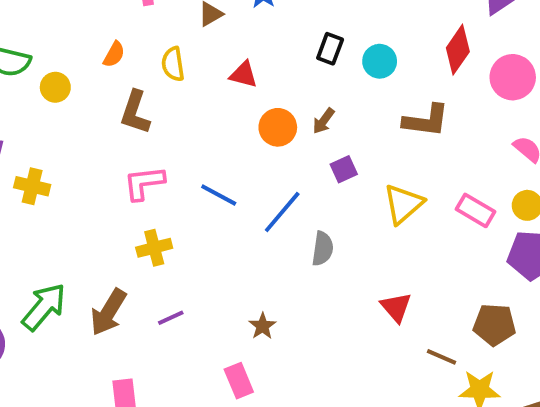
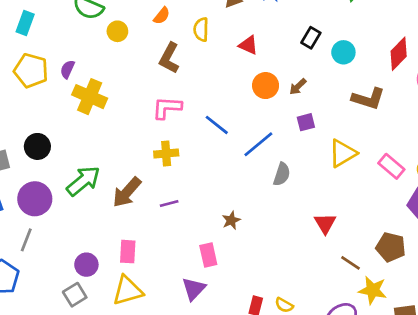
yellow cross: (32, 186) -> (90, 97), size x1.4

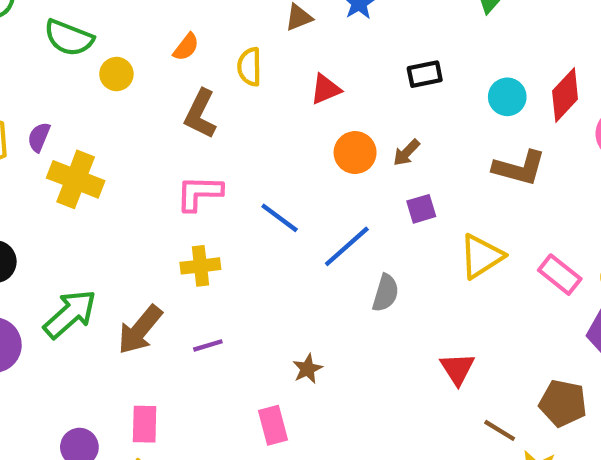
black rectangle: (311, 38) -> (425, 74), turned 50
red triangle: (248, 45) -> (326, 89), turned -45
cyan circle: (343, 52) -> (507, 97), moved

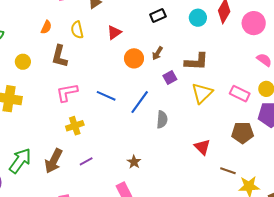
yellow circle: (116, 74) -> (23, 62), moved
brown L-shape: (519, 168) -> (196, 62), moved
brown pentagon: (563, 403) -> (243, 133), moved

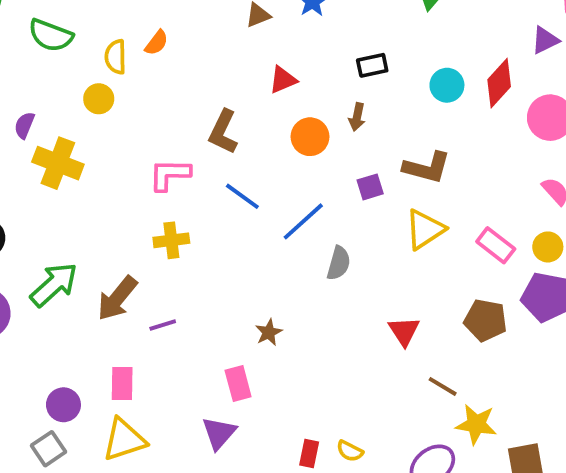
yellow semicircle: (77, 30) -> (116, 57), moved
brown arrow: (157, 53) -> (357, 117), moved, turned -32
brown L-shape: (59, 56) -> (223, 132), moved
purple line: (86, 161) -> (163, 325), moved

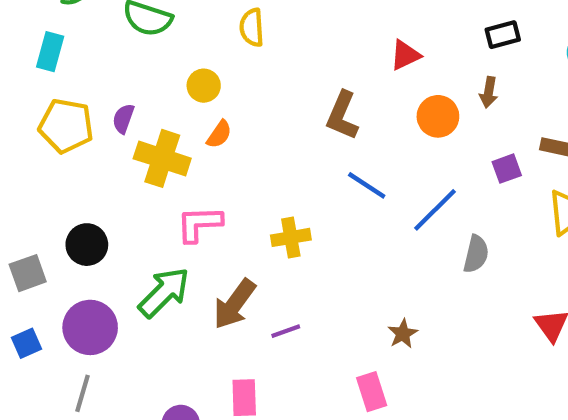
orange semicircle: (157, 43) -> (219, 134), moved
yellow semicircle: (116, 57) -> (252, 28), moved
pink L-shape: (170, 175) -> (199, 224), moved

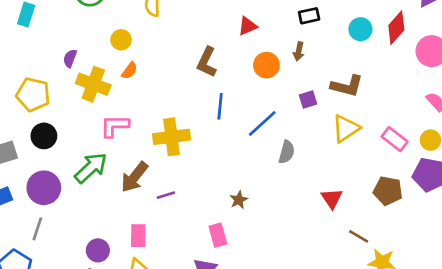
yellow pentagon: (66, 126) -> (33, 94), moved
blue line: (367, 185) -> (220, 106), turned 60
yellow cross: (291, 237) -> (171, 137), size x1.5

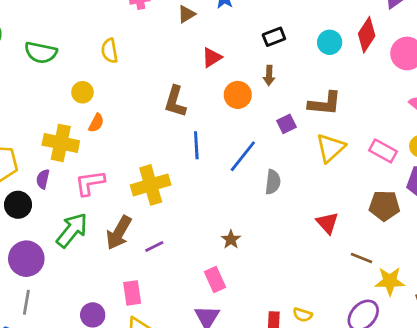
purple semicircle: (70, 58) -> (43, 179), moved

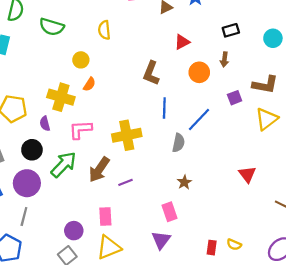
purple semicircle: (43, 179) -> (45, 124), turned -32
gray semicircle: (273, 182) -> (179, 143), moved
black circle: (18, 205) -> (32, 150), moved
red triangle: (327, 223) -> (247, 174), moved

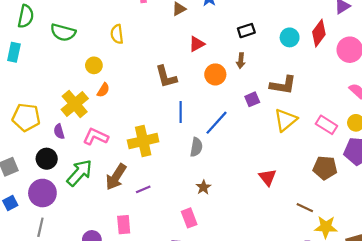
brown L-shape: (151, 73) -> (166, 77), turned -35
yellow cross: (61, 97) -> (75, 104), turned 35
pink L-shape: (80, 130) -> (96, 137), turned 30

